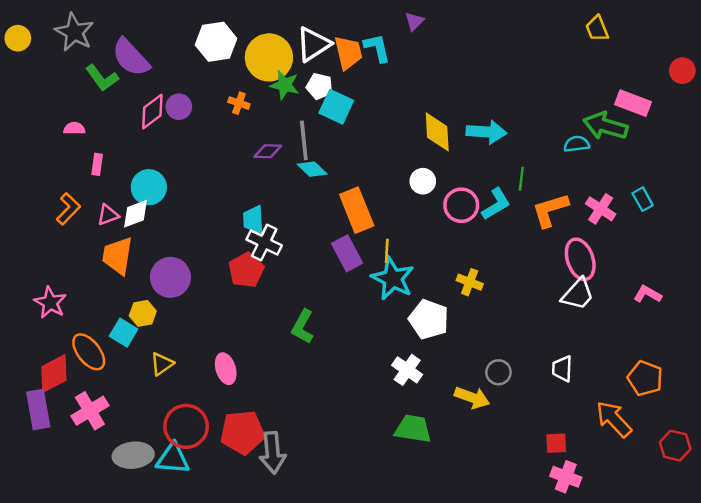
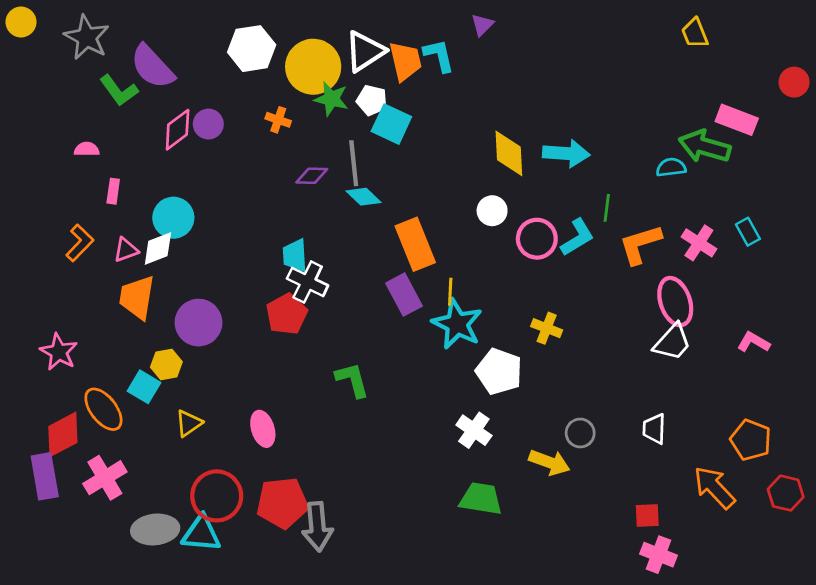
yellow circle: (18, 38) -> (21, 22), moved
green L-shape: (303, 327) -> (352, 380), turned 136
red hexagon: (675, 446) -> (786, 493), moved

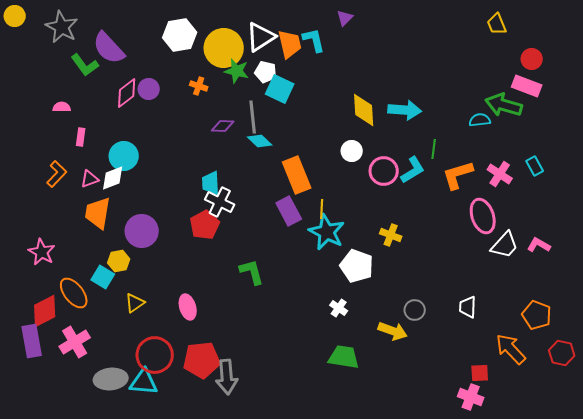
red circle: (794, 82) -> (532, 59), moved
white trapezoid: (672, 342) -> (505, 245), moved
white cross: (474, 430) -> (339, 308), size x0.7
red square: (647, 515) -> (480, 373), moved

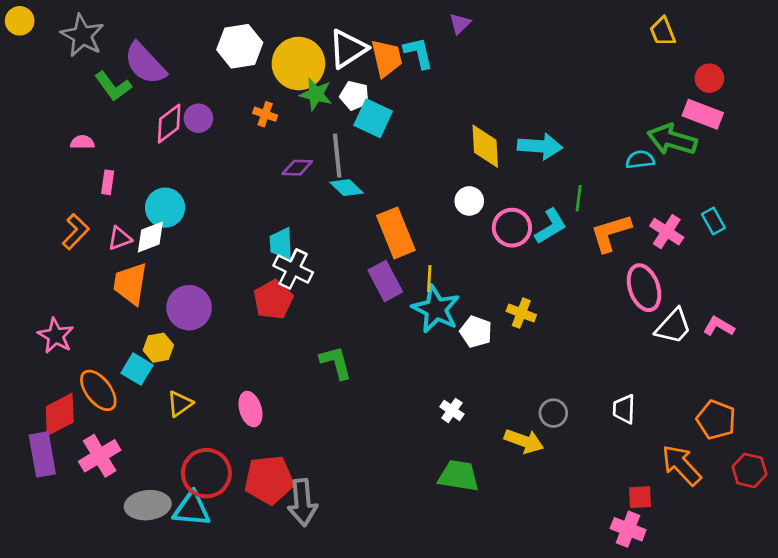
white pentagon: (357, 266) -> (476, 332), moved, size x0.7

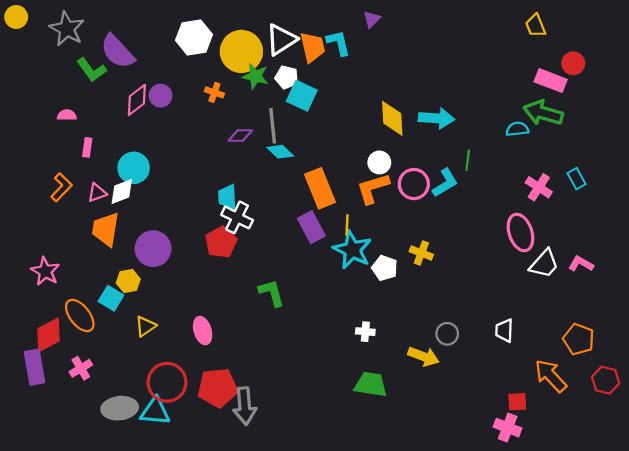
pink rectangle: (703, 114) -> (551, 81), moved
orange L-shape: (611, 233) -> (373, 188), moved
white cross: (452, 410) -> (365, 332), turned -30
pink cross: (100, 456) -> (81, 368), size x0.7

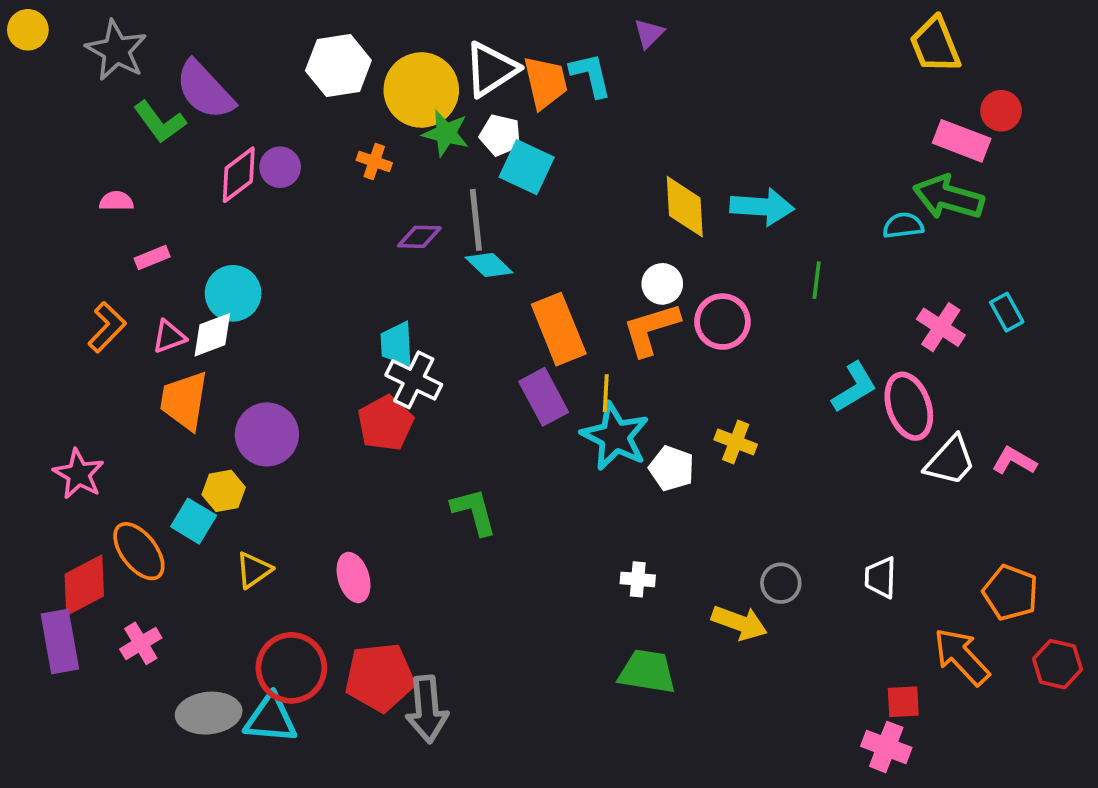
yellow trapezoid: (536, 26) -> (935, 45), size x1.4
pink rectangle: (87, 147) -> (152, 258), turned 60
cyan L-shape: (445, 183) -> (854, 387), moved

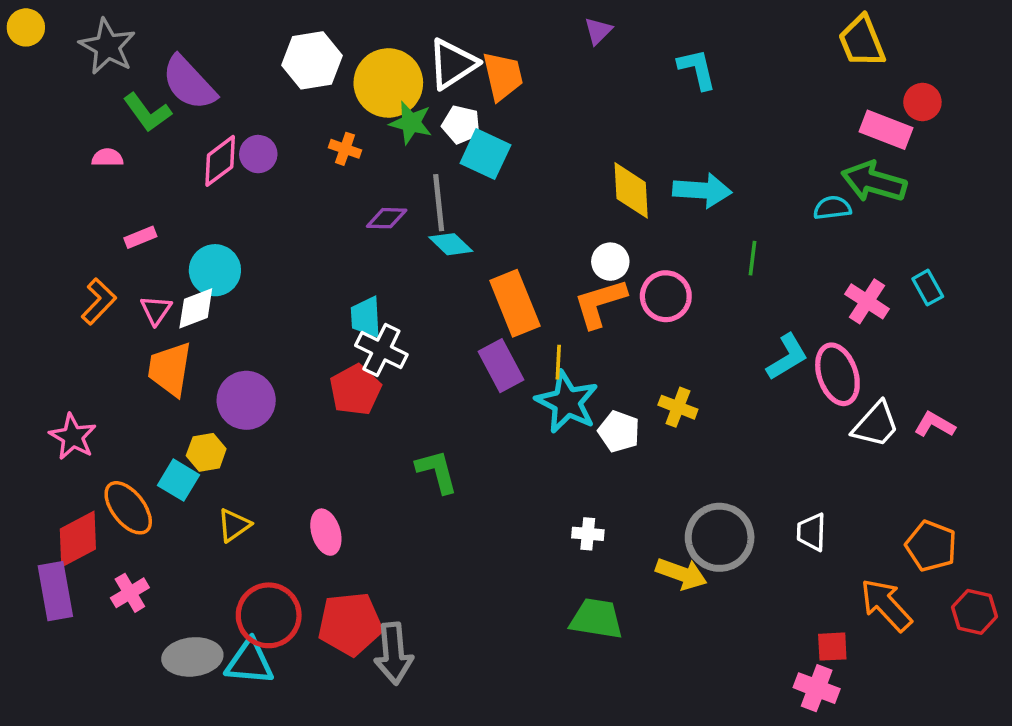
cyan L-shape: (591, 75) -> (697, 69), moved
pink semicircle: (116, 201) -> (107, 157), moved
pink triangle: (169, 337) -> (156, 310), turned -36
gray circle: (781, 583) -> (720, 537), size x1.8

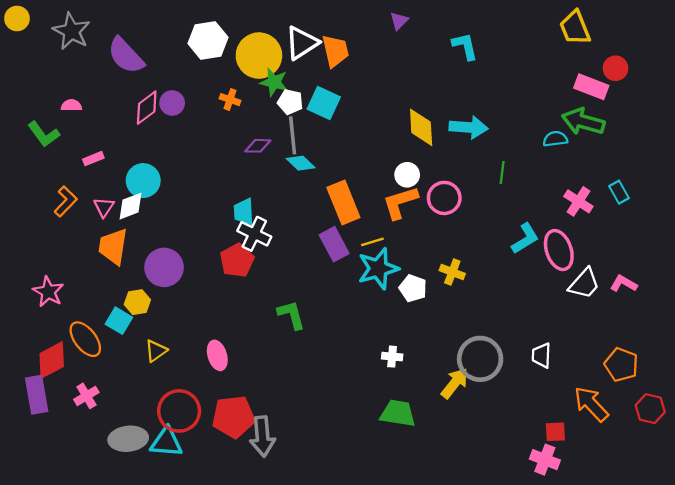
green L-shape: (147, 112) -> (44, 134), moved
white pentagon: (461, 125) -> (290, 102), moved
yellow line: (558, 362) -> (372, 242), turned 70
cyan star: (567, 402) -> (378, 269), turned 30
yellow arrow: (681, 574) -> (455, 383), turned -72

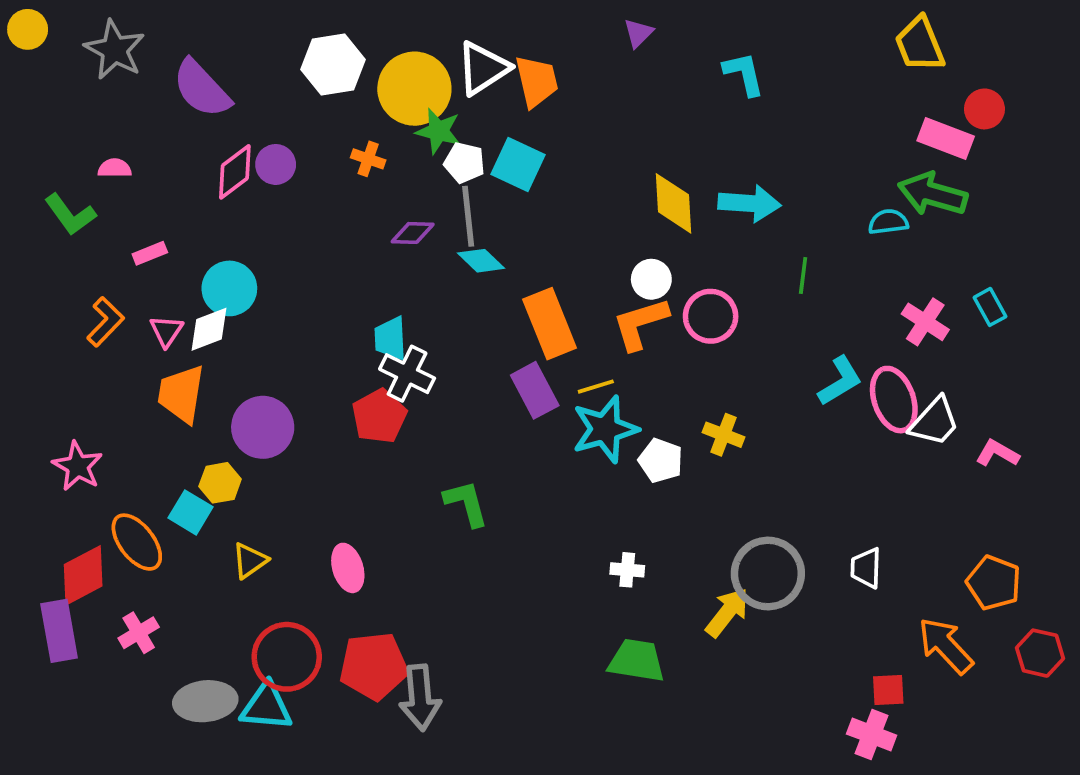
white trapezoid: (584, 284) -> (934, 422), moved

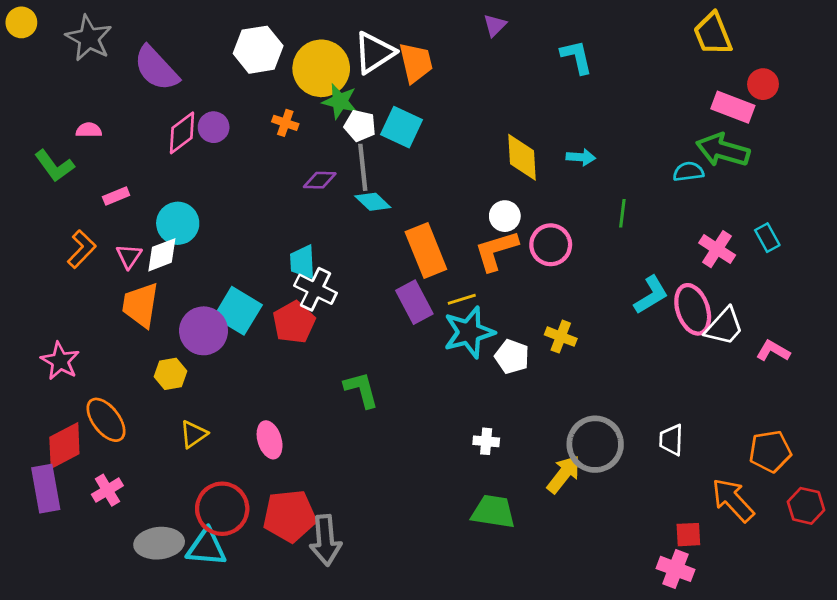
cyan arrow: (749, 203) -> (581, 157), size x0.6
cyan square: (190, 512) -> (238, 311), moved, size x1.4
orange pentagon: (994, 583) -> (770, 451), turned -30

